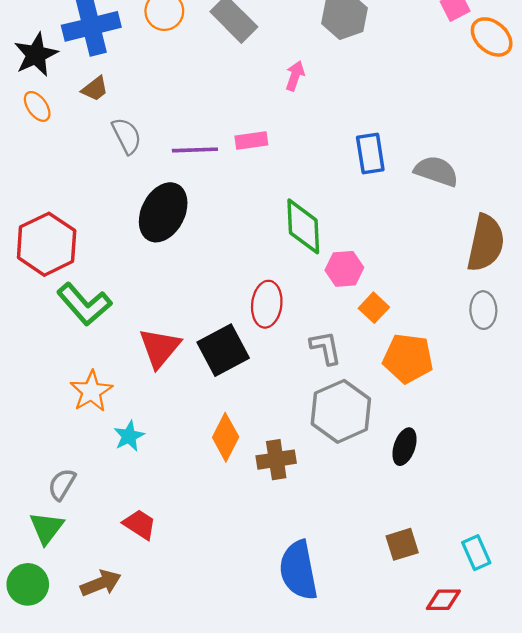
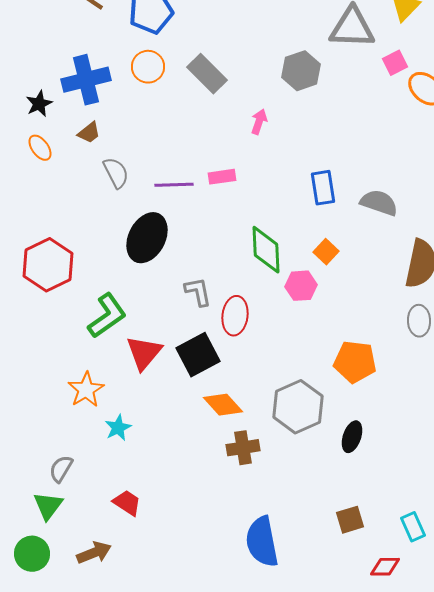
black star: (36, 55) -> (39, 104), size x0.7
green L-shape: (84, 304) -> (107, 316), moved, turned -84
orange square: (374, 308) -> (326, 252), moved
gray L-shape: (326, 348) -> (198, 292), moved
orange diamond: (226, 437) -> (223, 405), moved, turned -69

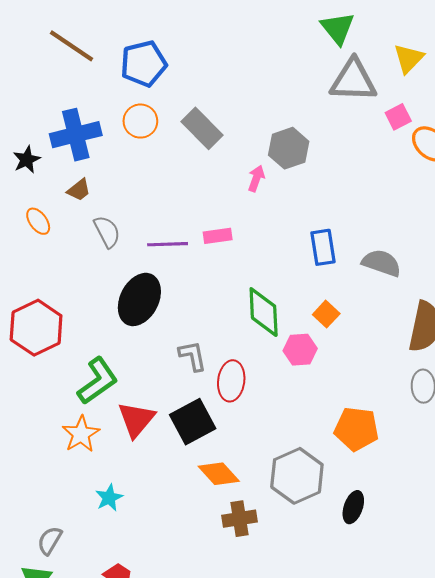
gray hexagon: (301, 71) -> (289, 148), moved
orange ellipse: (40, 148) -> (38, 221), moved
orange star: (86, 390) -> (81, 434), moved

